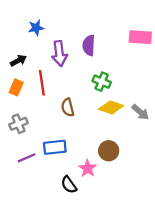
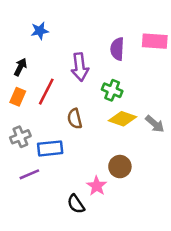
purple semicircle: (89, 45) -> (117, 49), moved
purple arrow: (59, 54) -> (80, 67), moved
black arrow: (18, 61) -> (20, 67), turned -35
red line: (42, 83) -> (46, 92), turned 35
blue rectangle: (55, 147) -> (50, 148), moved

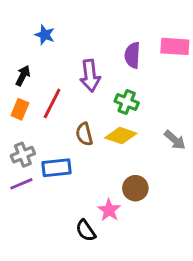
blue star: (40, 31) -> (45, 35), turned 30
yellow diamond: (122, 119) -> (121, 136), moved
purple line: (29, 174) -> (21, 184), moved

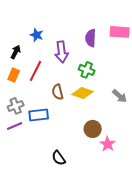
blue star: (45, 35) -> (37, 35), moved
pink star: (109, 210) -> (108, 144), moved

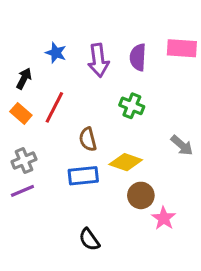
purple arrow: (62, 52) -> (98, 60), moved
orange rectangle: (14, 75) -> (21, 113), turned -72
yellow diamond: (83, 93) -> (126, 162), moved
blue rectangle: (39, 115) -> (83, 176), moved

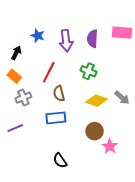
red line: (54, 107) -> (49, 72), moved
gray cross: (24, 161) -> (23, 98), moved
yellow diamond: (126, 162) -> (97, 101), moved

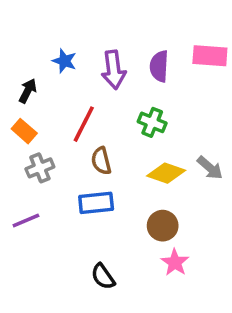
pink star: (110, 146) -> (175, 262), moved

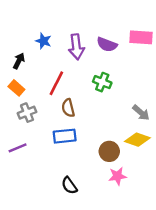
purple semicircle: (159, 66) -> (107, 44), turned -72
yellow diamond: (166, 173) -> (137, 140), moved
pink star: (175, 262) -> (117, 176), turned 30

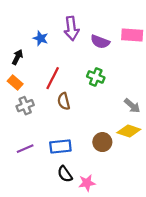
purple arrow: (76, 47) -> (71, 28), moved
blue rectangle: (65, 136) -> (60, 146), moved
purple line: (18, 148) -> (25, 149), moved
pink star: (117, 176) -> (87, 183), moved

